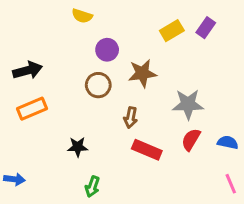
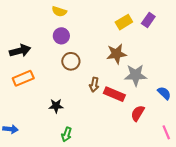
purple circle: (107, 50) -> (61, 36), moved
brown star: (142, 73) -> (116, 54), moved
red semicircle: (191, 140) -> (138, 113), moved
blue semicircle: (228, 142) -> (164, 93), moved, turned 32
red rectangle: (147, 150) -> (114, 94), moved

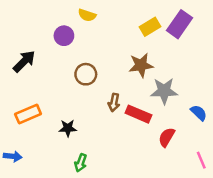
yellow semicircle: (59, 11) -> (87, 15), moved
purple rectangle: (148, 20) -> (179, 24), size x1.5
purple circle: (61, 36) -> (64, 36), moved
black arrow: (20, 51) -> (24, 61), turned -30
orange rectangle: (23, 78) -> (28, 114), moved

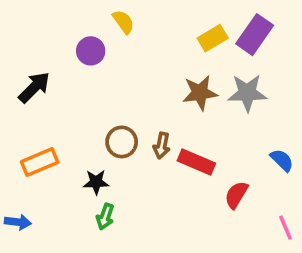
yellow semicircle: (87, 15) -> (123, 22), turned -144
brown circle: (86, 74) -> (122, 142), moved
gray star: (164, 91) -> (247, 93), moved
green arrow: (81, 163) -> (105, 217), moved

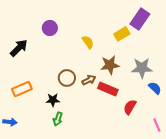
yellow semicircle: (123, 22) -> (88, 42), moved
yellow rectangle: (213, 38) -> (122, 34), moved
brown star: (200, 93) -> (110, 65), moved
gray star: (247, 93) -> (142, 68), moved
brown arrow: (162, 146) -> (89, 80), turned -128

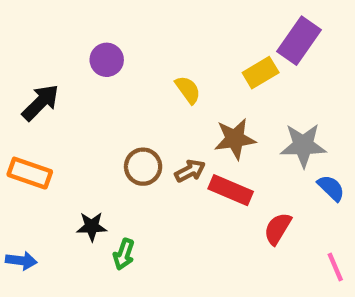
orange rectangle: (22, 89) -> (30, 173), moved, turned 42
black star: (53, 100) -> (92, 226), moved

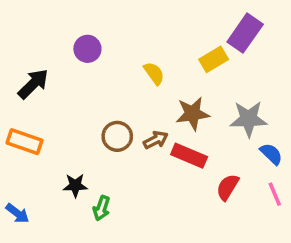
blue arrow: (21, 261) -> (17, 213), turned 30
pink line: (335, 267) -> (275, 194), moved

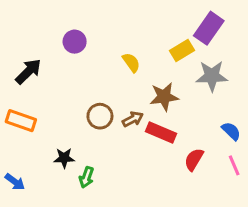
gray star: (249, 119) -> (212, 76), moved

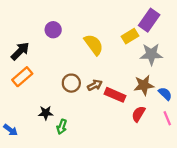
yellow semicircle: (131, 62) -> (94, 45), size x1.5
brown star: (164, 97) -> (144, 85), moved
orange rectangle: (21, 121) -> (22, 77), moved, turned -60

